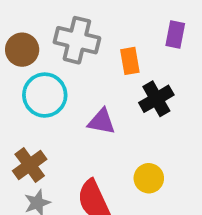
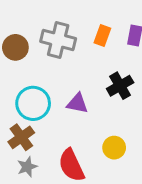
orange rectangle: (130, 61) -> (102, 36), moved, turned 30
cyan circle: (45, 95) -> (33, 103), moved

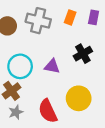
yellow circle: (114, 148) -> (79, 98), size x1.5

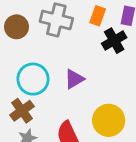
black cross: (83, 54) -> (114, 41), moved
purple triangle: (52, 66) -> (74, 79), turned -42

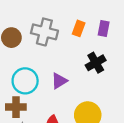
black cross: (114, 41) -> (96, 63), moved
brown cross: (22, 111) -> (16, 107), turned 36

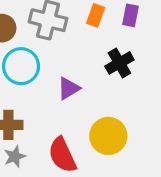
cyan circle: (25, 81) -> (21, 66), moved

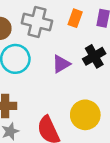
purple triangle: (69, 88) -> (61, 64), moved

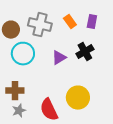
orange rectangle: (75, 18) -> (70, 22), turned -56

